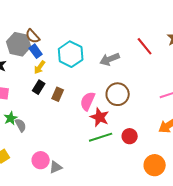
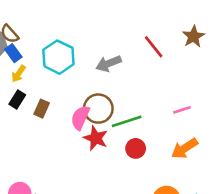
brown circle: (118, 94) -> (98, 109), moved
red circle: (130, 136) -> (136, 148), moved
green line: (101, 137) -> (127, 121), moved

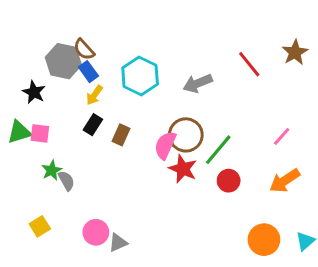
pink line: (182, 110) -> (282, 136), turned -30
green line: (127, 121) -> (218, 150), turned -32

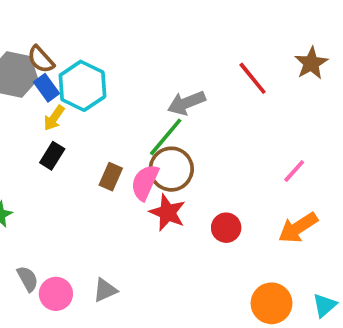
cyan hexagon: (140, 76) -> (82, 86), moved
brown rectangle: (121, 135) -> (111, 177), moved
green line: (218, 150) -> (166, 137), moved
gray semicircle: (66, 181) -> (28, 279), moved
gray triangle: (118, 243) -> (105, 290), moved

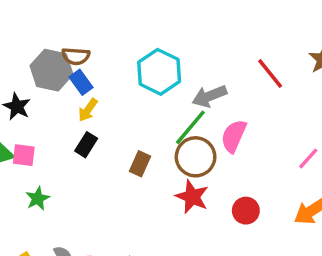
brown semicircle: (41, 59) -> (76, 56), turned -44
cyan hexagon: (82, 86) -> (159, 72), moved
pink semicircle: (145, 182) -> (234, 136), moved

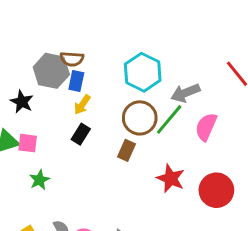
blue rectangle: (81, 82) -> (76, 81), turned 48
brown circle: (196, 157) -> (140, 118), moved
red circle: (246, 211) -> (216, 190), size x1.5

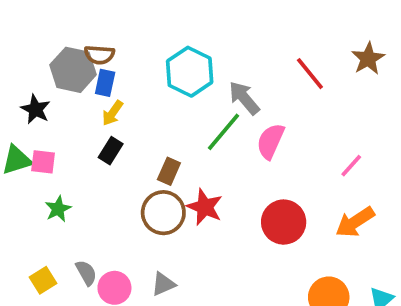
gray arrow: (185, 93) -> (244, 98), turned 72
brown circle: (140, 118) -> (163, 213), moved
red star: (171, 178) -> (205, 207), moved

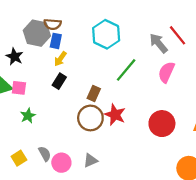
gray arrow: (244, 98) -> (159, 43), moved
pink semicircle: (270, 141) -> (166, 72), moved

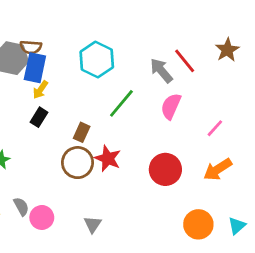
blue rectangle: (56, 41) -> (35, 68), size x1.5
gray triangle: (90, 160) -> (93, 224), moved, turned -32

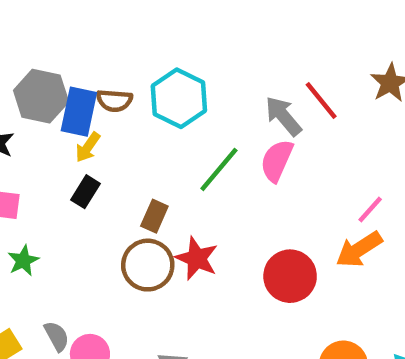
brown semicircle: (31, 47) -> (114, 101), moved
pink semicircle: (171, 106) -> (277, 161), moved
orange arrow: (218, 169) -> (359, 249), moved

